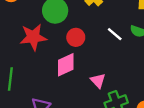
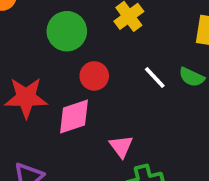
red star: (33, 37) -> (26, 98), moved

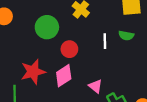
white line: (155, 78) -> (105, 41), turned 56

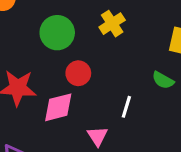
white line: (105, 41) -> (126, 107), moved

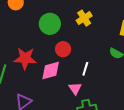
white line: (126, 107) -> (85, 69), moved

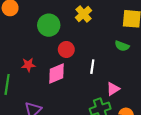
red star: (25, 58) -> (28, 65), size x0.6
pink triangle: (75, 89) -> (113, 89), moved, turned 40

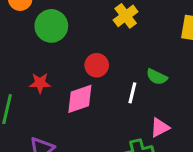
green circle: (49, 25) -> (51, 26), moved
green semicircle: (122, 46) -> (157, 77), moved

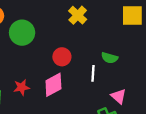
red star: (40, 83) -> (22, 87), moved
pink triangle: (160, 128) -> (119, 96), turned -42

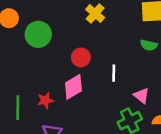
green semicircle: (110, 58) -> (149, 45), moved
red star: (22, 87) -> (45, 100), moved

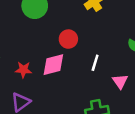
pink triangle: (141, 96) -> (120, 81), moved

